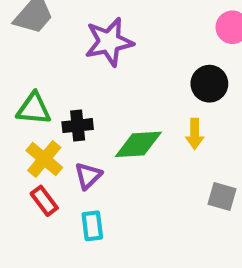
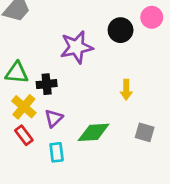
purple star: (109, 42) -> (76, 47), moved
black circle: (209, 84) -> (121, 30), moved
green diamond: (138, 144) -> (94, 132), moved

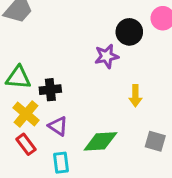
purple star: (76, 47) -> (107, 56), moved, size x0.7
purple triangle: (54, 118) -> (58, 126), turned -42

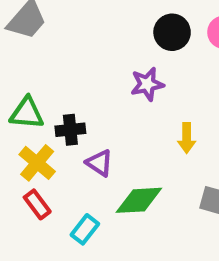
black circle: (129, 32) -> (172, 32), moved
purple triangle: (58, 126) -> (99, 163), moved
cyan rectangle: (61, 163) -> (85, 229), turned 45

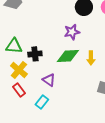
purple triangle: (99, 163) -> (49, 80), moved
green diamond: (139, 200) -> (68, 56), moved

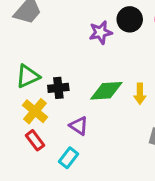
purple star: (72, 32) -> (101, 32), moved
green triangle: (14, 46) -> (28, 76), turned -30

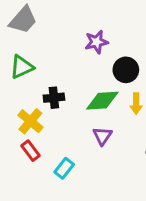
black circle: (130, 19) -> (126, 70), moved
green triangle: (28, 76) -> (22, 67), moved
purple triangle: (79, 126) -> (102, 136), moved, turned 30

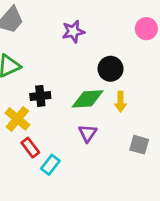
purple star: (96, 42) -> (73, 32), moved
red rectangle: (30, 151) -> (30, 148), moved

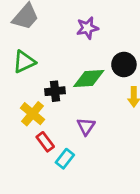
green diamond: (88, 99) -> (89, 79), moved
purple triangle: (88, 133) -> (86, 126), moved

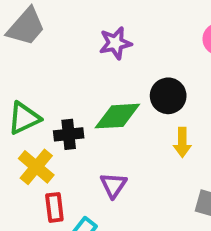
green triangle: (24, 62) -> (24, 118), moved
red rectangle: (45, 142) -> (54, 207), turned 30

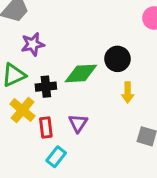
purple star: (115, 43) -> (33, 44), moved
red rectangle: (54, 207) -> (46, 128), moved

